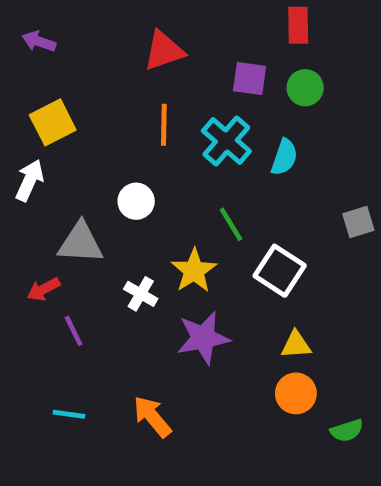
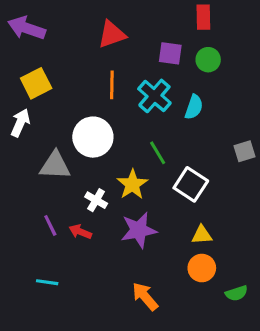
purple arrow: (39, 41) -> (27, 28), size x1.6
white circle: (136, 201) -> (93, 137), size x1.6
red arrow: (43, 289) -> (80, 232), moved, turned 50
orange arrow: (152, 417) -> (145, 296), moved

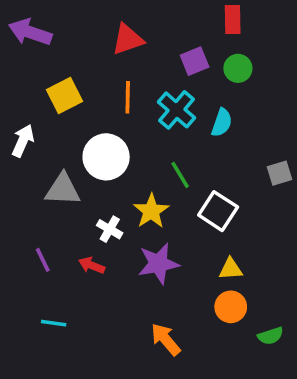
purple square: (170, 53) -> (195, 61), turned -30
yellow square: (36, 83) -> (64, 95), moved
purple line: (50, 225) -> (43, 260), moved

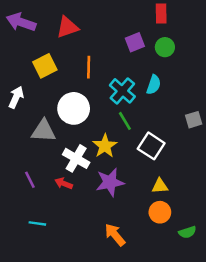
red triangle: (128, 39) -> (67, 27), moved
cyan cross: (177, 110) -> (122, 91), moved
white cross: (110, 229) -> (76, 158), size x1.5

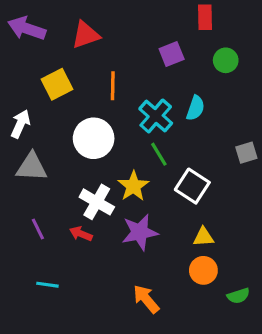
green circle: (165, 47) -> (226, 60), moved
gray triangle: (44, 131) -> (32, 167), moved

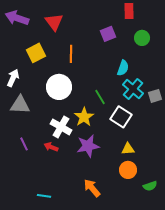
red triangle: (86, 35) -> (54, 22), turned -48
cyan cross: (156, 116) -> (133, 89), moved
cyan line: (47, 285) -> (44, 196), moved

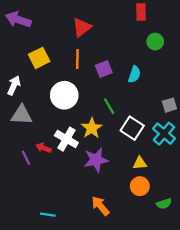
red triangle: (54, 22) -> (82, 27), moved, turned 30
purple square: (108, 34) -> (104, 69), moved
cyan cross: (133, 89) -> (164, 134), moved
red arrow: (51, 147) -> (43, 148), moved

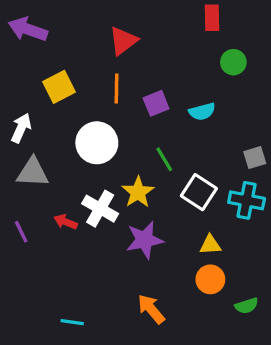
cyan semicircle: (134, 74) -> (202, 112), turned 56
cyan cross: (164, 134) -> (247, 200), turned -30
purple line: (26, 158) -> (21, 232), moved

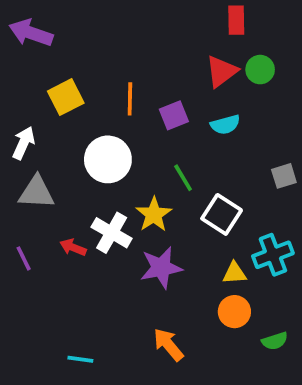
red triangle: (123, 41) -> (222, 71), moved
cyan cross: (247, 200) -> (273, 255), moved, turned -32

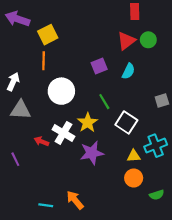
yellow square: (66, 97) -> (48, 35), moved
orange line: (130, 99) -> (44, 61), moved
cyan semicircle: (225, 125) -> (128, 71), turned -49
purple line: (24, 258) -> (15, 159), moved
orange arrow: (168, 345) -> (75, 200), moved

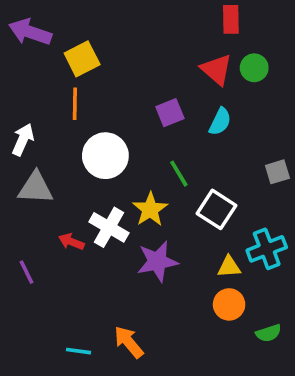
red triangle: (126, 41) -> (217, 70), turned -42

